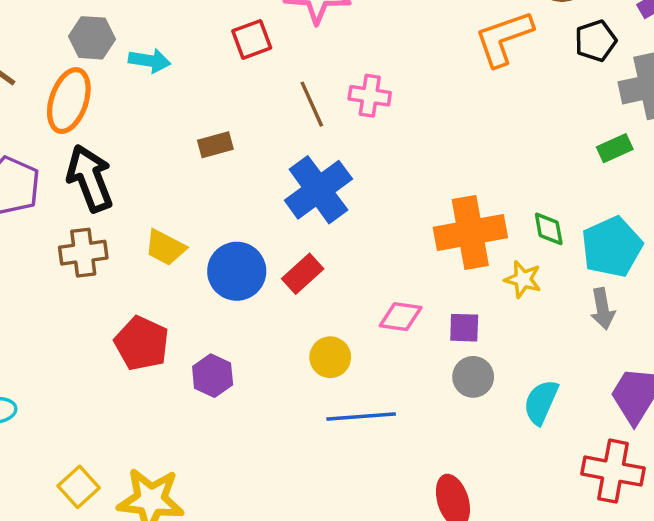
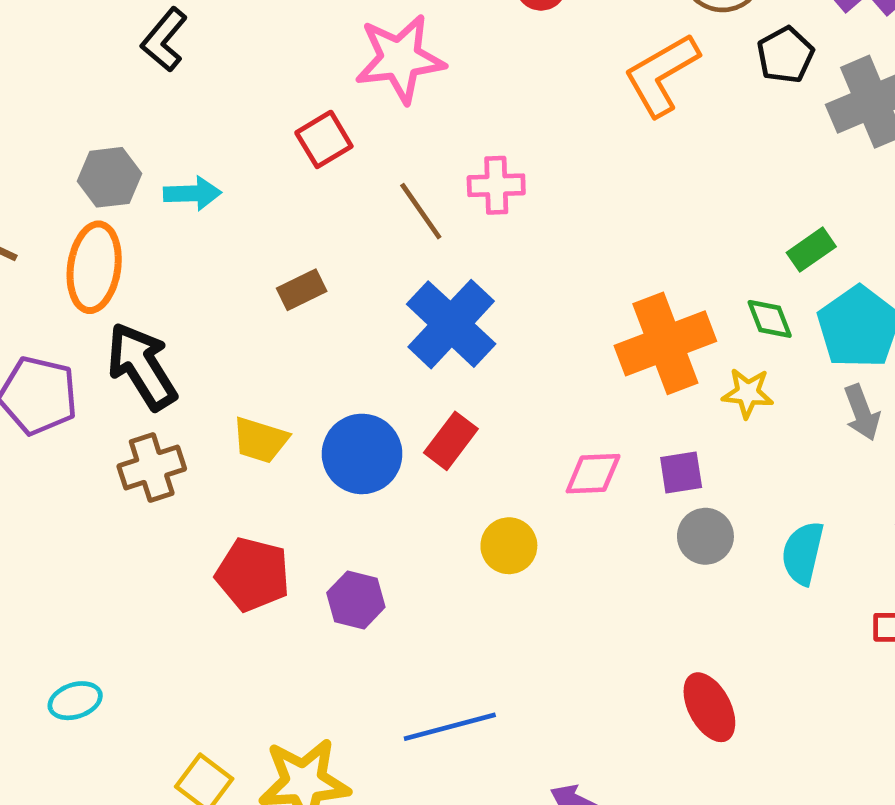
green rectangle: (615, 148) -> (811, 250), moved
blue line: (361, 417) -> (450, 727), moved

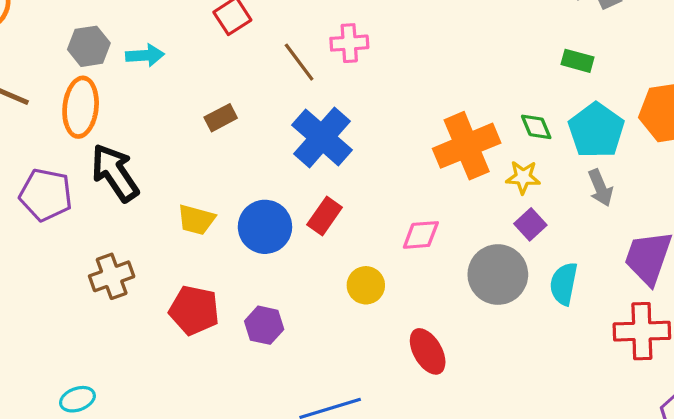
green rectangle: (811, 250) -> (578, 61), moved, turned 52
brown cross: (152, 467) -> (112, 276), moved
purple square: (681, 473) -> (530, 224), moved, turned -32
gray circle: (705, 536) -> (498, 275), size x1.6
red ellipse: (709, 707) -> (428, 351), moved

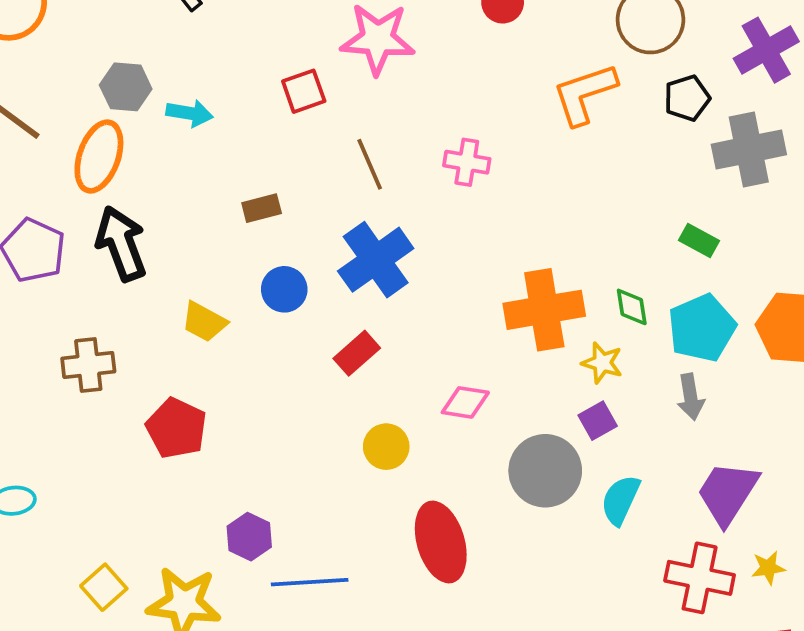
pink cross: (349, 43) -> (467, 162), moved
blue circle: (265, 227) -> (284, 289), moved, size x0.7
purple hexagon: (264, 325) -> (249, 537), moved
red ellipse: (428, 351) -> (441, 542), size x1.4

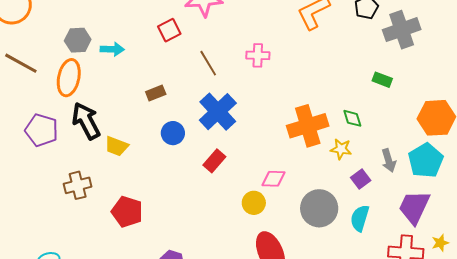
yellow trapezoid: (204, 322) -> (117, 146), moved
cyan pentagon: (702, 328) -> (426, 160), moved
purple square: (598, 421) -> (361, 179), moved
yellow circle: (386, 447) -> (254, 203), moved

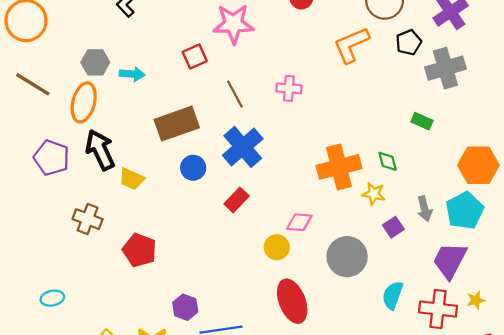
brown rectangle: (156, 93) -> (177, 124), size x2.0
brown cross: (78, 185) -> (88, 219), turned 32
cyan semicircle: (360, 218) -> (393, 295), moved

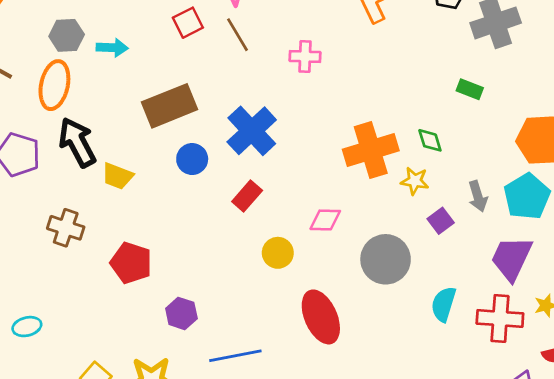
brown line: (235, 94) -> (238, 35), moved
yellow circle: (277, 247) -> (278, 253), moved
purple hexagon: (185, 307) -> (181, 313), moved

